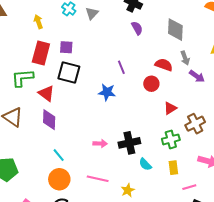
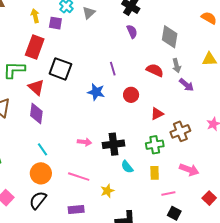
purple square: (66, 47) -> (55, 23), moved
red circle: (151, 84) -> (131, 95), moved

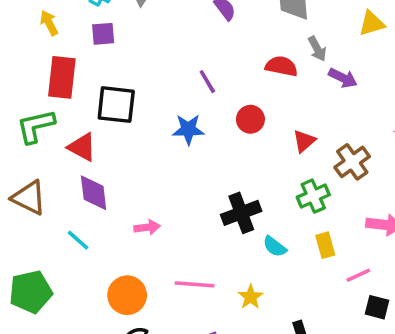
purple square: (55, 23) -> (103, 34), moved
pink arrow: (85, 142) -> (147, 227), moved
cyan line: (42, 149) -> (78, 240), moved

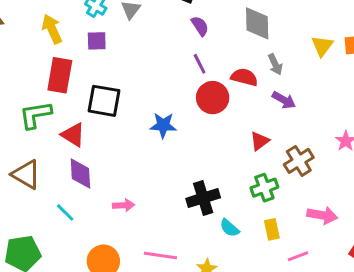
yellow arrow: (49, 23) -> (52, 29), size x1.4
yellow triangle: (372, 23) -> (322, 46), turned -40
purple arrow: (343, 78) -> (284, 100), moved
purple line: (207, 82) -> (200, 64), moved
red circle: (250, 119) -> (213, 98), moved, size x1.4

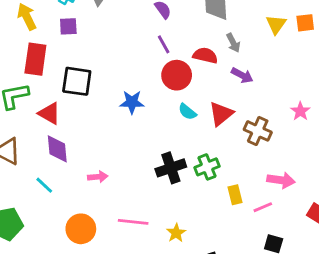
red triangle: (260, 141) -> (221, 114), size x1.4
brown cross: (299, 161) -> (258, 131), turned -32
green cross: (264, 188) -> (207, 167), moved
cyan semicircle: (229, 228) -> (187, 112), moved
pink line: (298, 256) -> (263, 207), moved

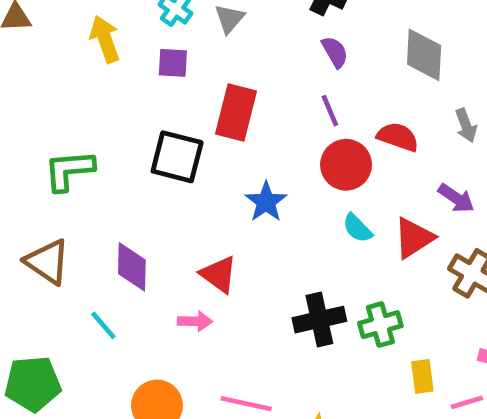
gray arrow: (233, 43) -> (466, 125), moved
red rectangle: (35, 59) -> (236, 113), moved
purple arrow: (242, 75) -> (456, 198), moved
blue star: (132, 102) -> (266, 202), turned 30
red triangle: (49, 113) -> (219, 274), moved

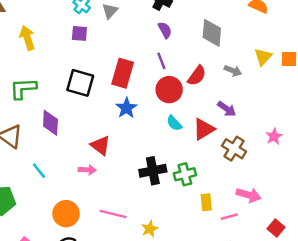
yellow arrow: (105, 39) -> (27, 38), moved
red rectangle: (236, 113) -> (123, 73), moved
gray arrow: (466, 125) -> (233, 71), turned -49
red semicircle: (398, 137) -> (197, 76), turned 105
purple diamond: (132, 267) -> (50, 123), moved

